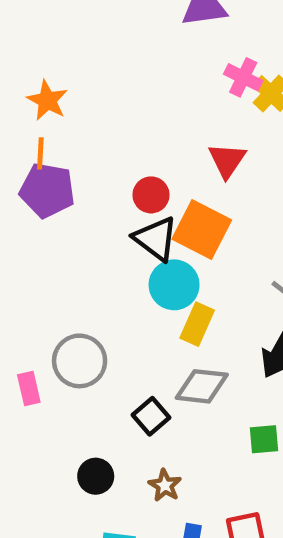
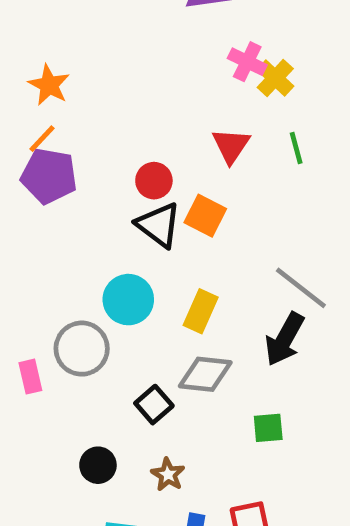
orange line: (40, 153) -> (42, 139), turned 40
orange square: (202, 230) -> (205, 216), size x0.7
cyan circle: (174, 285) -> (128, 300), moved

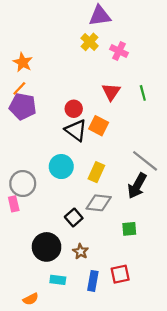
yellow cross: (275, 78) -> (90, 42), moved
gray circle: (82, 349) -> (23, 184), moved
black circle: (98, 465) -> (47, 247), size x1.6

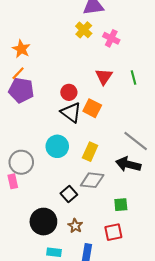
black arrow: (137, 186) -> (128, 164), turned 75
red square: (120, 274) -> (113, 232), moved

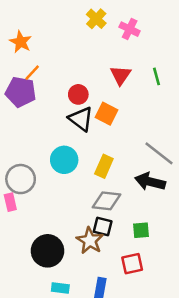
orange line: (18, 73) -> (32, 73), moved
black square: (69, 194) -> (103, 226), moved, turned -35
brown star: (75, 226) -> (90, 241), moved, size x1.5

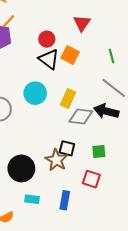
green line: (156, 76) -> (112, 56), moved
gray diamond: (106, 201) -> (81, 116), moved
red square: (132, 264) -> (91, 179), turned 30

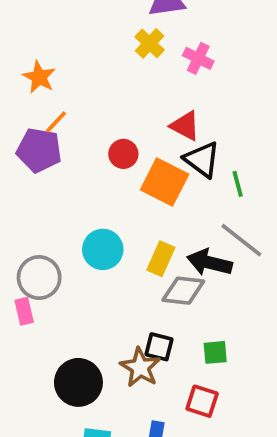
red triangle: (82, 23) -> (185, 126), turned -36
orange square: (70, 55) -> (165, 182), size x1.4
black triangle: (49, 59) -> (202, 160), moved
black arrow: (106, 111) -> (210, 263), moved

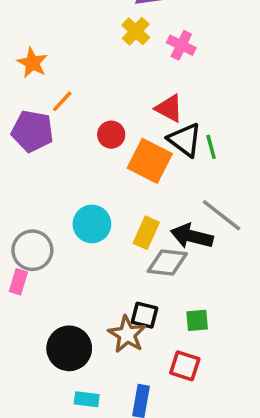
orange line: (56, 122) -> (62, 101), moved
green line: (238, 184) -> (211, 147), moved
pink rectangle: (24, 311) -> (18, 282), turned 30

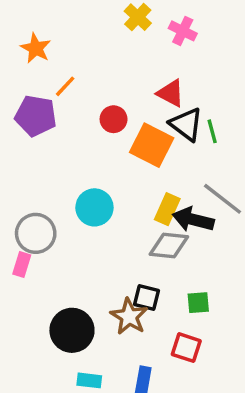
yellow rectangle: (146, 233) -> (167, 209), moved

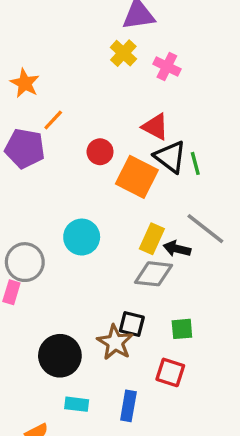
black arrow: (193, 220) -> (177, 249), size x0.7

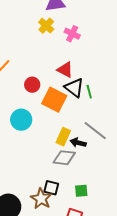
cyan circle: (82, 237) -> (21, 120), moved

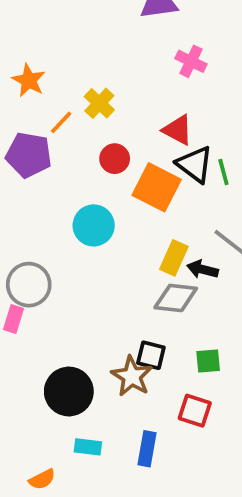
yellow cross: (46, 26) -> (99, 103), moved

